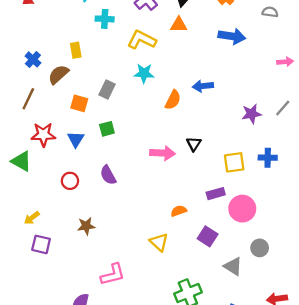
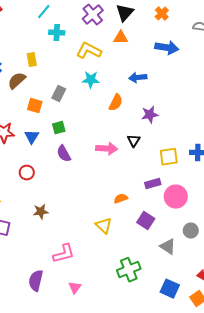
blue arrow: (203, 86) -> (138, 78), moved
purple star: (252, 114) -> (150, 115), moved
purple semicircle: (108, 175) -> (64, 154), moved

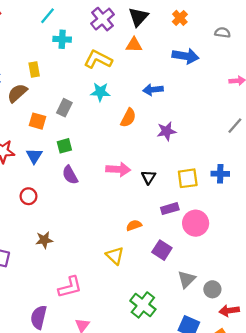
black triangle: (134, 141) -> (148, 177), moved
gray circle: (191, 231) -> (212, 289), moved
gray triangle: (168, 247) -> (187, 279), turned 42
green cross: (129, 270) -> (143, 305), turned -30

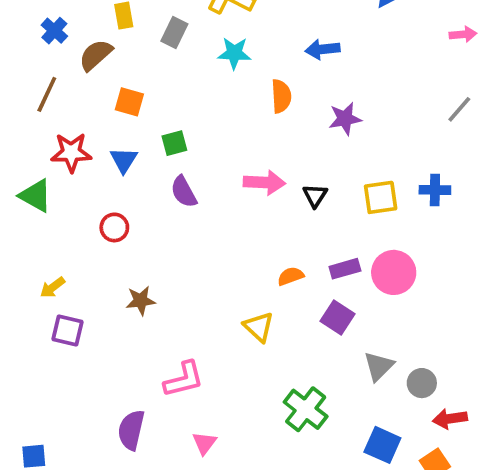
gray rectangle: (64, 108) -> (174, 32), moved
orange semicircle: (128, 118) -> (281, 96), turned -30
purple rectangle: (170, 209) -> (345, 269), moved

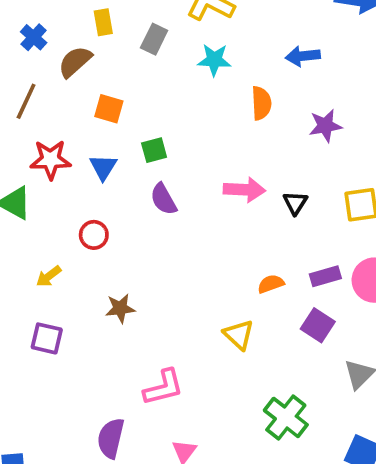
yellow arrow: (52, 287) -> (49, 276), moved

